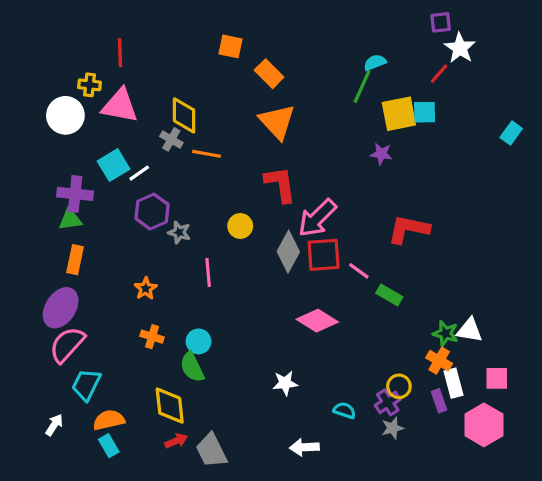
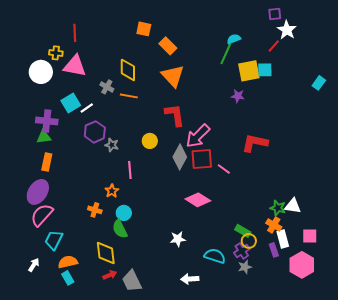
yellow diamond: (184, 115) -> (128, 70), moved
orange star: (146, 289) -> (112, 191), moved
green rectangle: (389, 295) -> (243, 231), moved
cyan semicircle: (344, 410) -> (215, 256), size x1.5

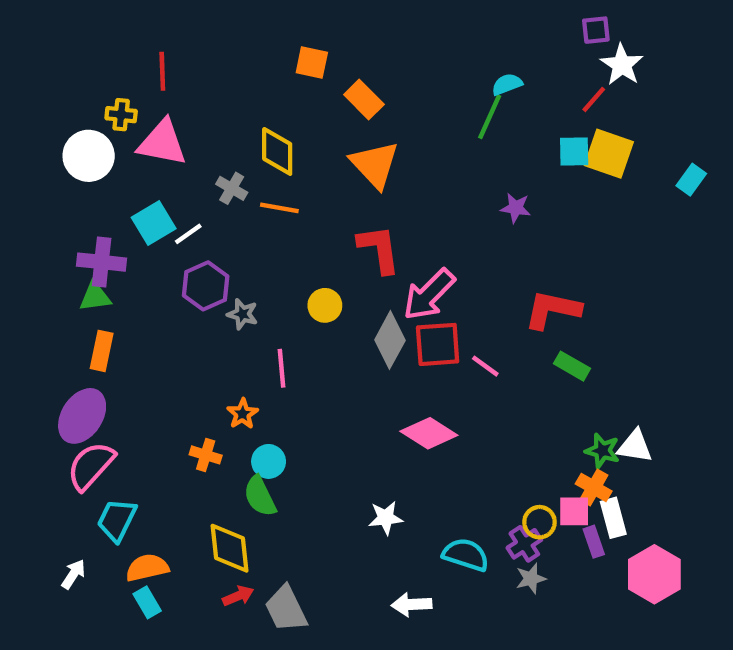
yellow square: (249, 71) -> (609, 154), moved, turned 30
green rectangle: (243, 231) -> (572, 366), moved
pink square: (310, 236) -> (574, 511), moved

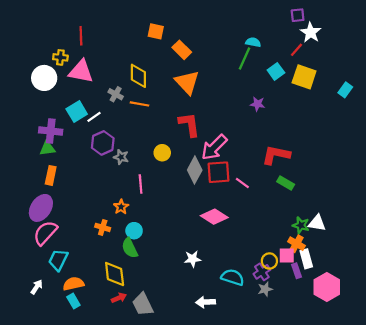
cyan semicircle: (507, 84) -> (253, 42), turned 32
cyan square: (574, 151) -> (276, 71), moved, turned -35

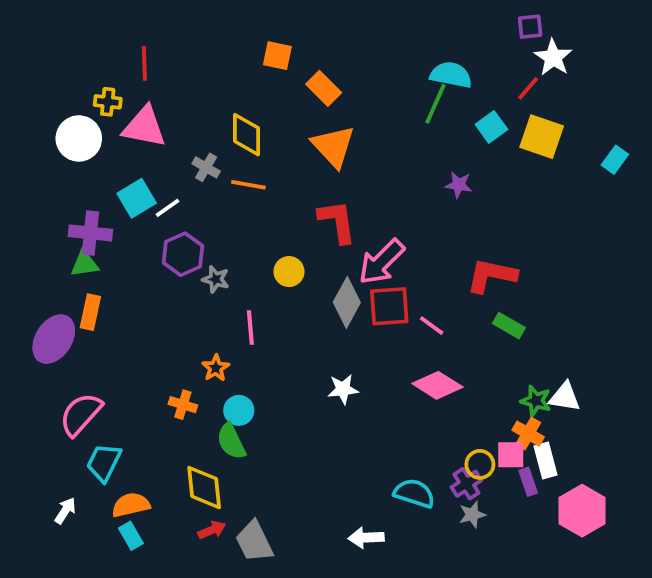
cyan semicircle: (253, 42) -> (451, 75), size x1.5
purple ellipse: (41, 208) -> (54, 339), moved
pink diamond: (214, 217) -> (437, 385), moved
white star: (193, 259) -> (343, 389), moved

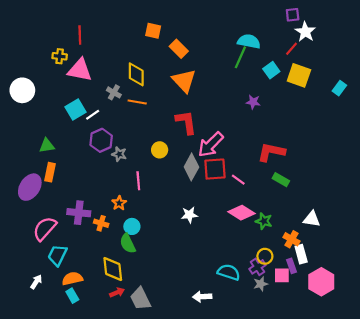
white circle: (79, 138) -> (22, 90), moved
purple cross: (90, 233) -> (79, 213), moved
green star: (536, 401) -> (264, 221), moved
pink square: (511, 455) -> (282, 275), moved

